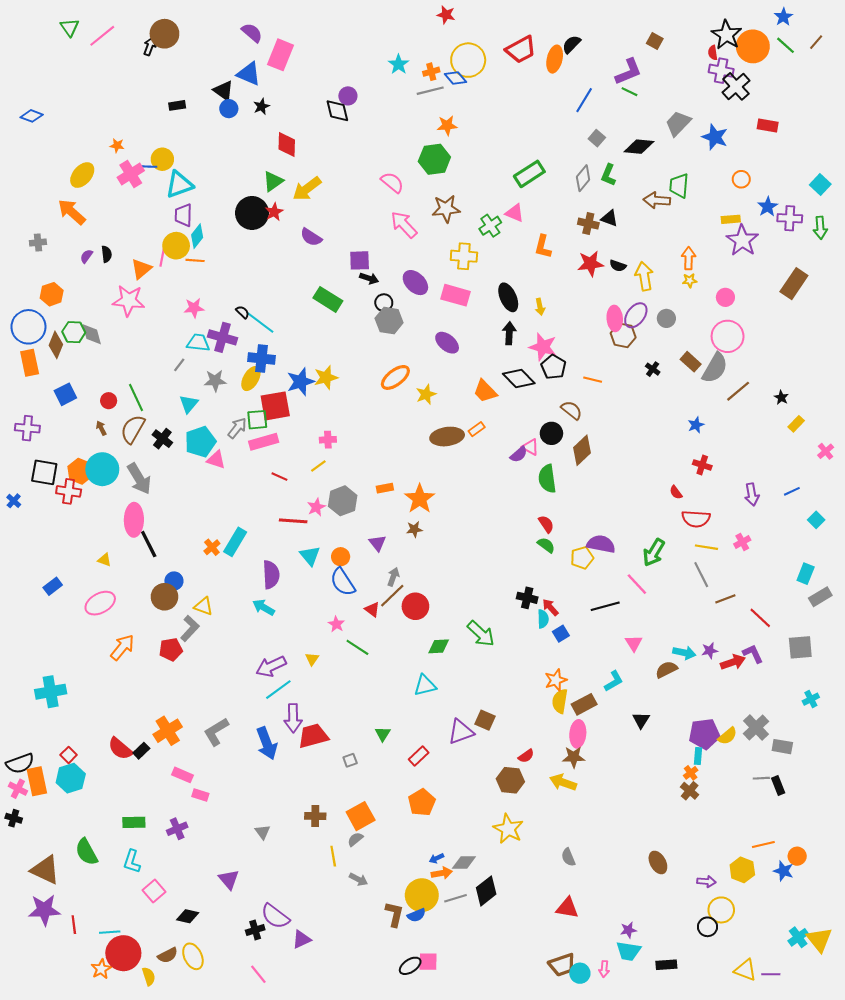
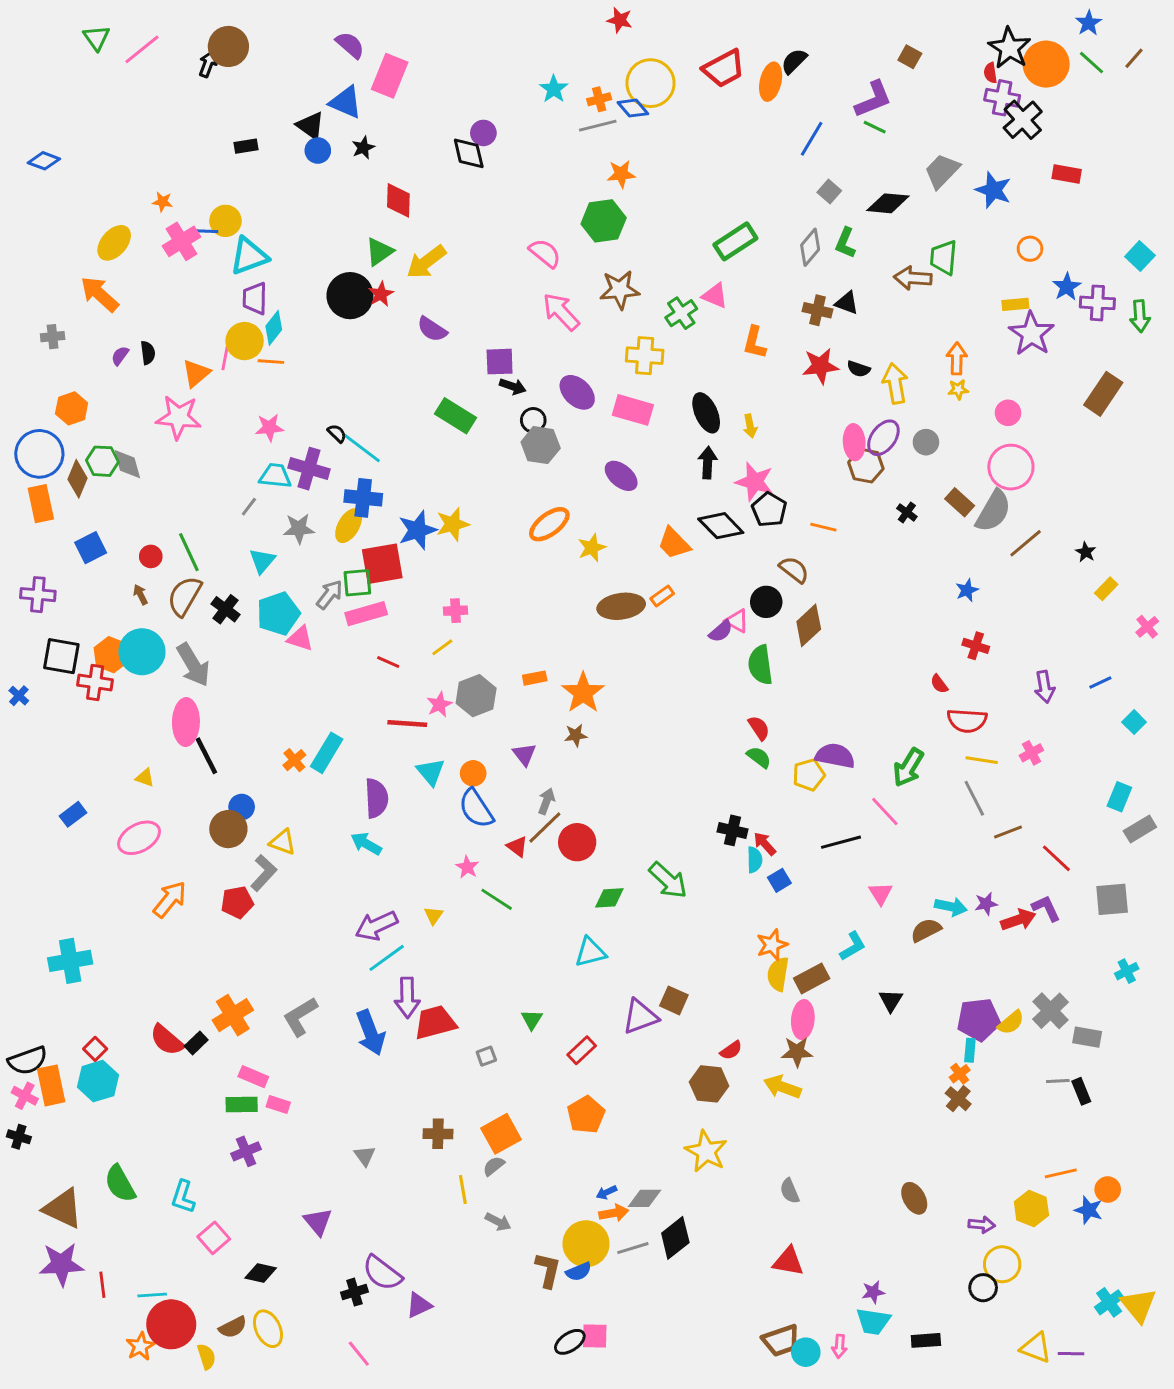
green rectangle: (134, 822) -> (242, 1105), moved

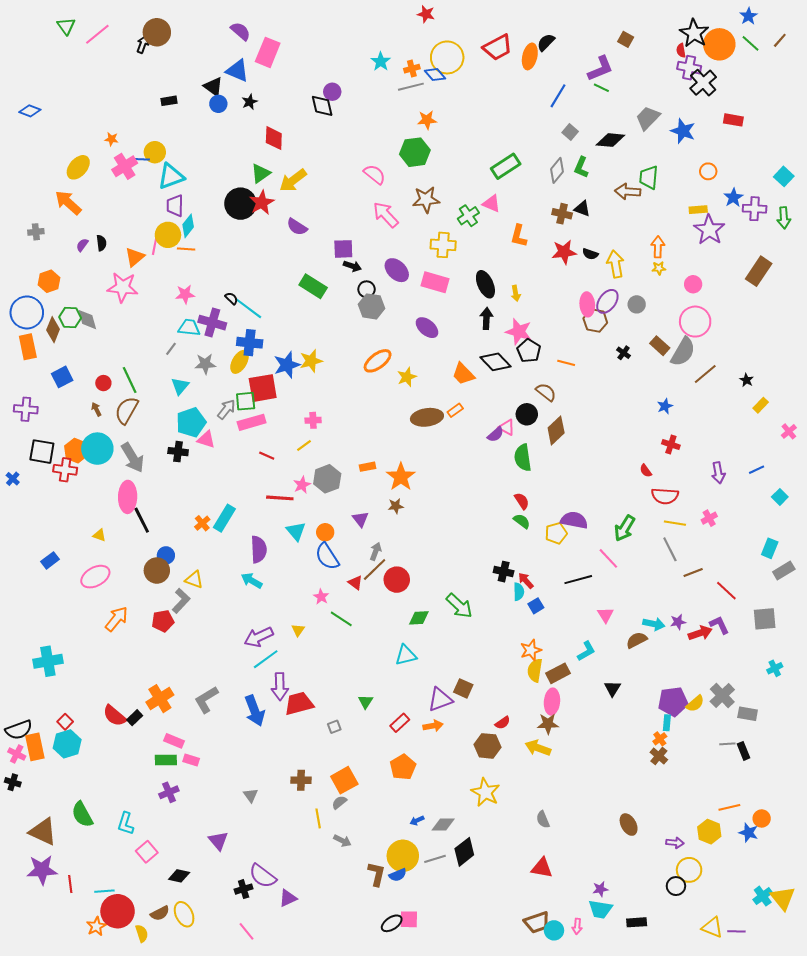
red star: (381, 294) -> (262, 203), size x1.4
black cross: (225, 609) -> (178, 452), moved, turned -30
orange arrow: (614, 1213) -> (433, 726), moved

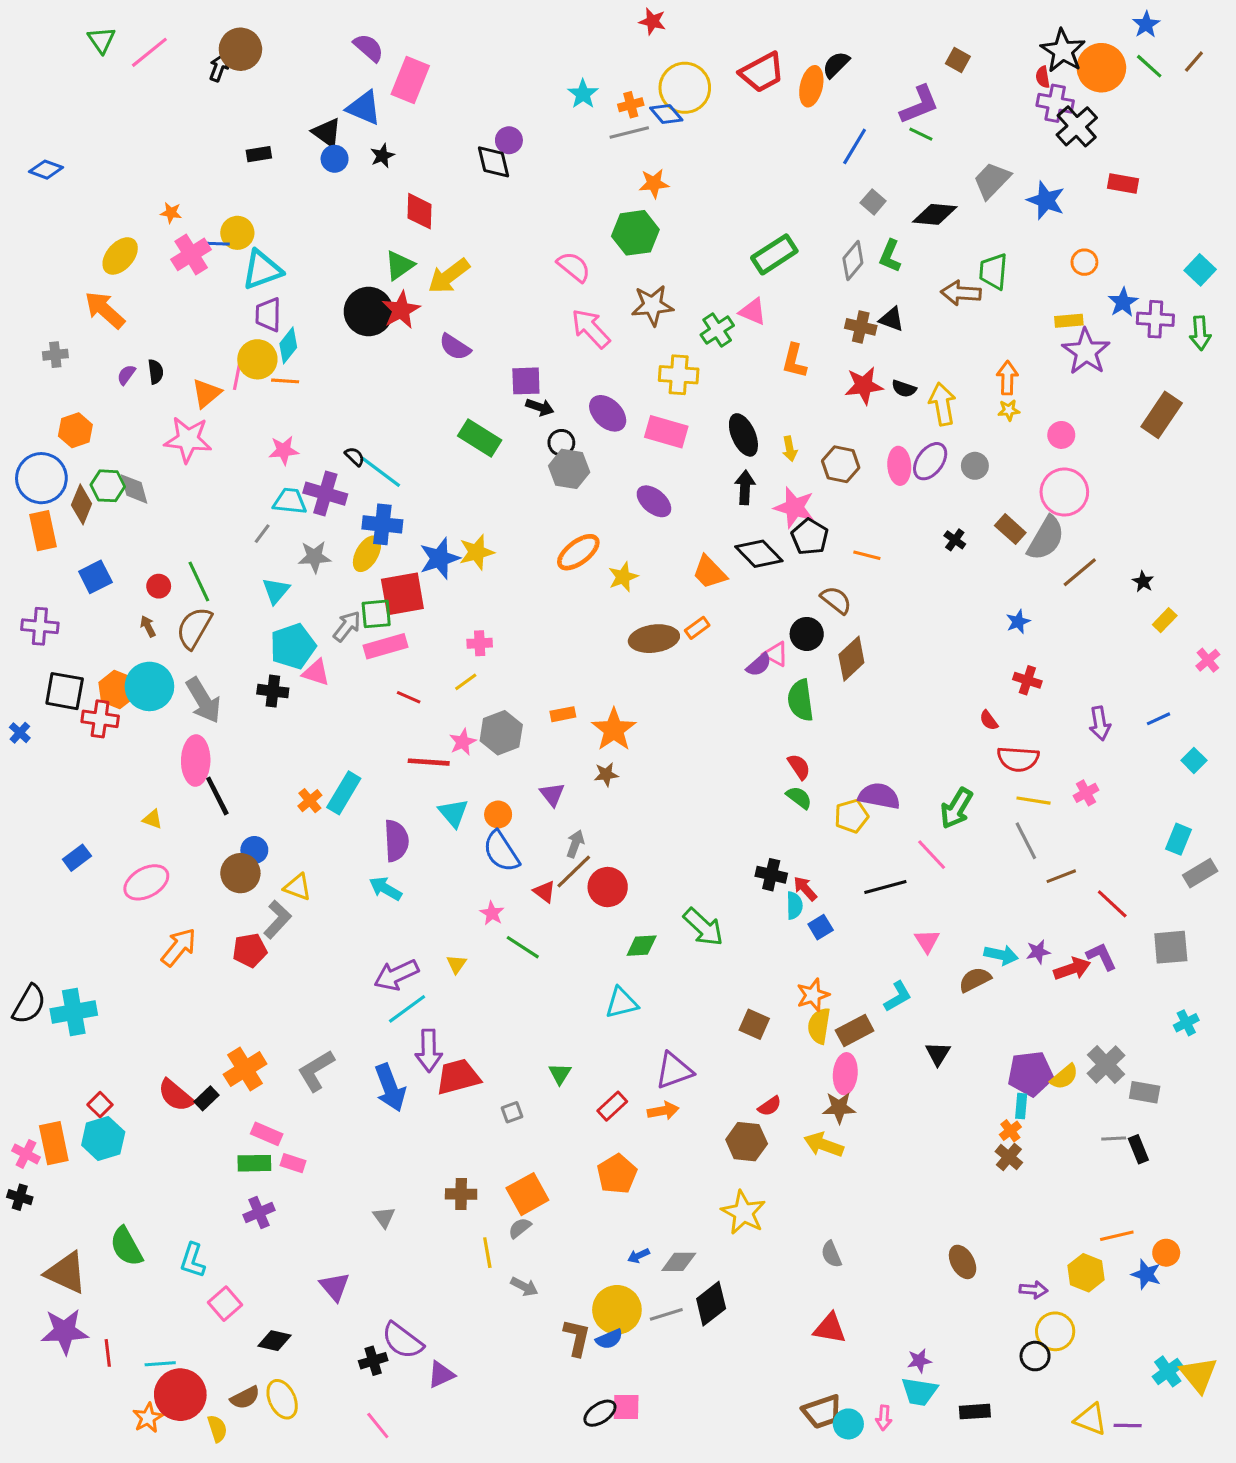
brown hexagon: (595, 321) -> (841, 464), moved
brown square: (463, 688) -> (754, 1024), moved
black semicircle: (19, 730) -> (29, 1004), moved, turned -40

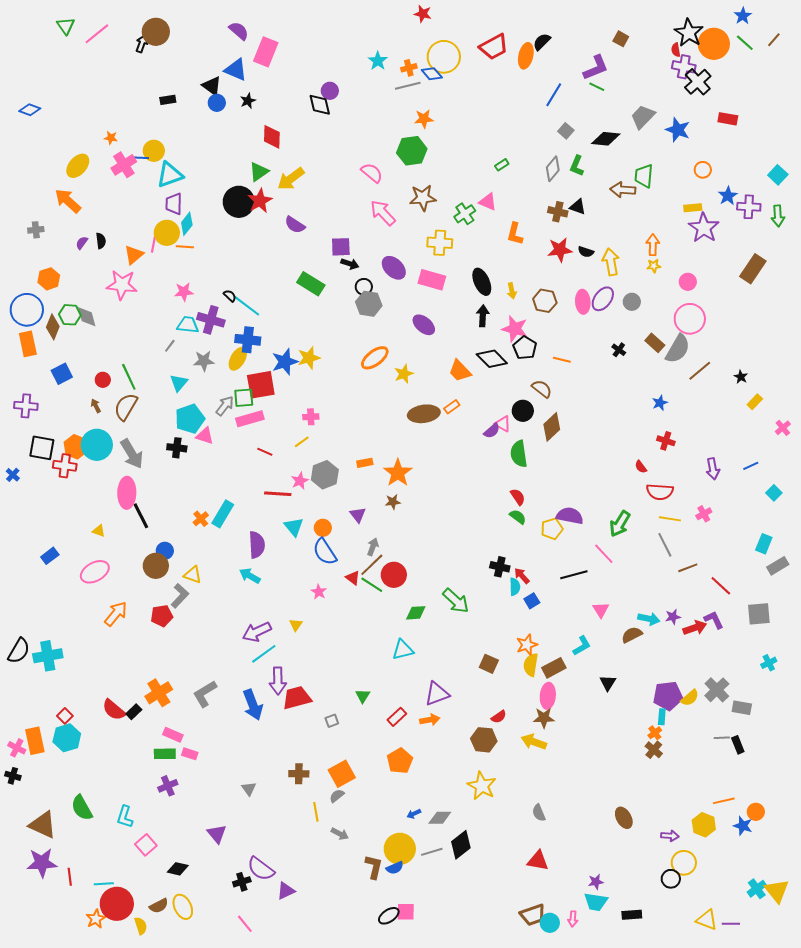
green rectangle: (774, 254) -> (502, 165), size x0.5
green line: (523, 947) -> (372, 585), moved

